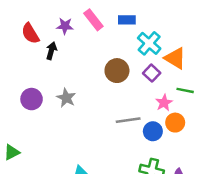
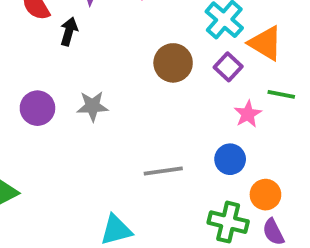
gray star: (66, 98) -> (92, 106), turned -30
gray line: (128, 120) -> (163, 171), moved
orange circle: (175, 123) -> (265, 195), moved

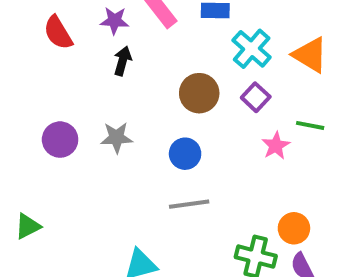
black arrow: (69, 31) -> (123, 61), moved
orange triangle: (265, 43) -> (310, 55), moved
blue circle: (230, 159) -> (185, 154), moved

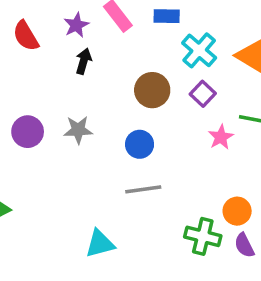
purple star: (114, 21) -> (76, 25), turned -30

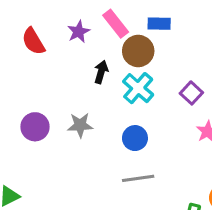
cyan cross: (199, 50) -> (138, 88), moved
black arrow: (84, 61) -> (101, 72), moved
brown circle: (152, 90) -> (138, 51), moved

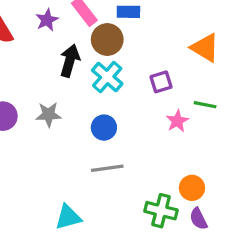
black arrow: (101, 72) -> (70, 61), size x1.4
purple square: (191, 93) -> (161, 82), turned 30

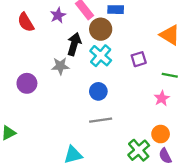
gray star: (49, 114) -> (60, 66), moved
pink star: (177, 121) -> (162, 98), moved
green cross: (161, 211) -> (139, 150), turned 35

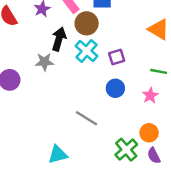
purple square: (139, 59) -> (117, 57), moved
blue circle: (98, 91) -> (115, 88), moved
gray line: (101, 120) -> (87, 118), turned 40

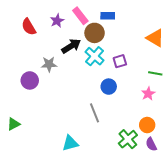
black arrow: (59, 39) -> (71, 46), turned 42
gray star: (44, 62) -> (49, 64), moved
blue circle: (115, 88) -> (109, 87), moved
gray line: (87, 118) -> (95, 113), turned 36

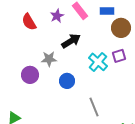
brown circle: (95, 33) -> (121, 28), moved
cyan cross: (95, 56) -> (98, 62), moved
blue circle: (109, 87) -> (67, 81), moved

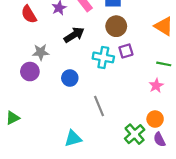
brown circle: (121, 28) -> (116, 26), moved
gray star: (49, 59) -> (41, 52), moved
cyan cross: (98, 62) -> (103, 57), turned -30

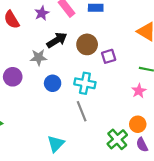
brown circle: (116, 26) -> (87, 44), moved
gray star: (41, 52) -> (39, 57), moved
cyan cross: (103, 57) -> (85, 83), moved
cyan triangle: (73, 138) -> (56, 144), turned -30

